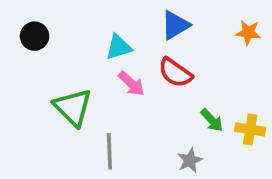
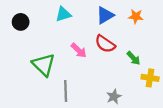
orange star: (248, 32) -> (136, 16), moved
cyan triangle: (119, 47) -> (63, 14), moved
green arrow: (212, 120) -> (134, 58), moved

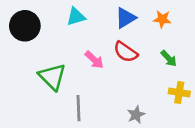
black circle: (21, 22) -> (25, 26), size x1.5
green arrow: (134, 58) -> (169, 58), moved

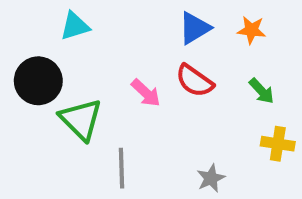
cyan triangle: (76, 17) -> (75, 26), moved
black circle: (25, 26) -> (38, 81), moved

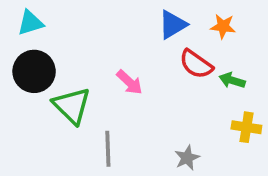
cyan triangle: (75, 26) -> (30, 23), moved
red semicircle: (195, 81) -> (196, 64), moved
green arrow: (262, 91) -> (232, 80), turned 150

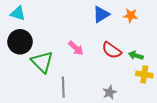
cyan triangle: (30, 23) -> (18, 13), turned 35
red semicircle: (196, 64) -> (112, 50), moved
green arrow: (232, 80) -> (136, 55), moved

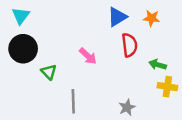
cyan triangle: (18, 13) -> (21, 16), turned 49
red semicircle: (112, 50) -> (129, 45), moved, turned -132
green triangle: (42, 62) -> (49, 72), size x0.6

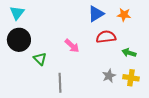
red semicircle: (129, 45) -> (106, 37), turned -90
yellow cross: (167, 87) -> (131, 78), moved
gray star: (127, 107) -> (109, 76), moved

